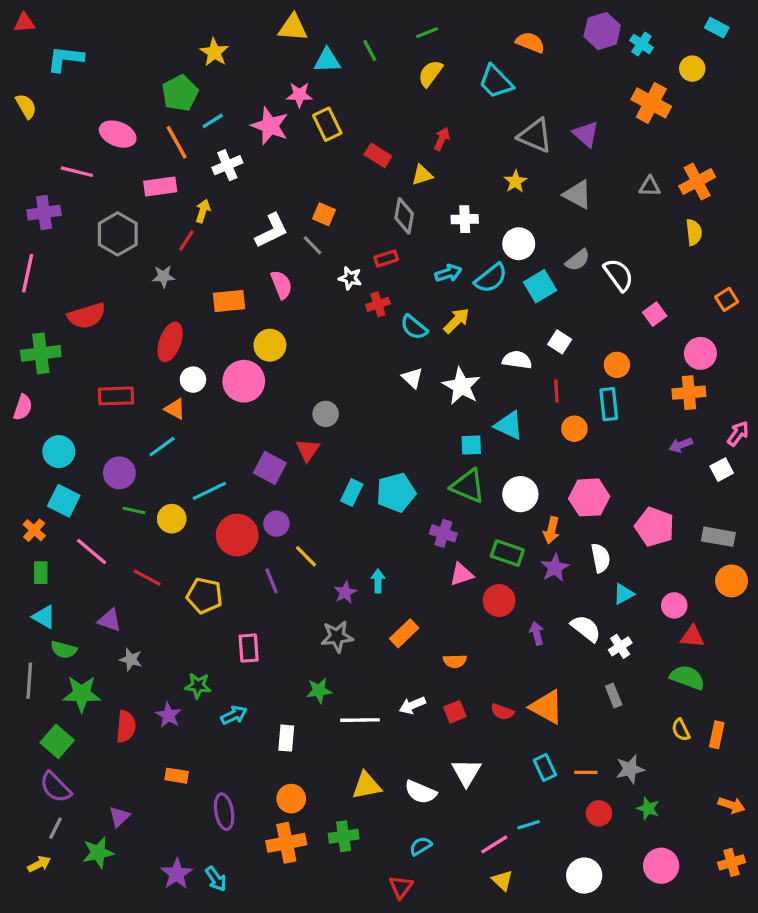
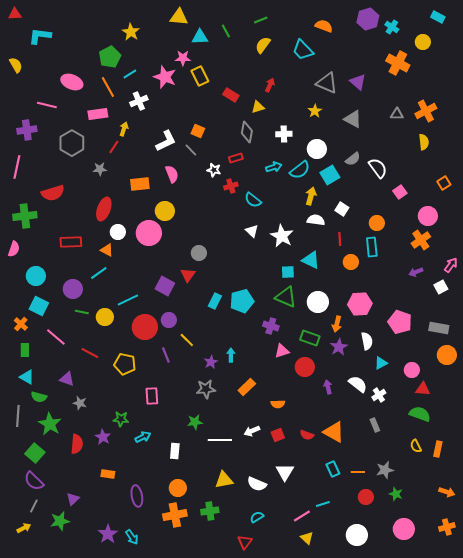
yellow arrow: (457, 321) -> (311, 196), moved, turned -30
orange cross: (689, 393) -> (421, 240), turned -30
green star: (82, 694) -> (50, 424), turned 30

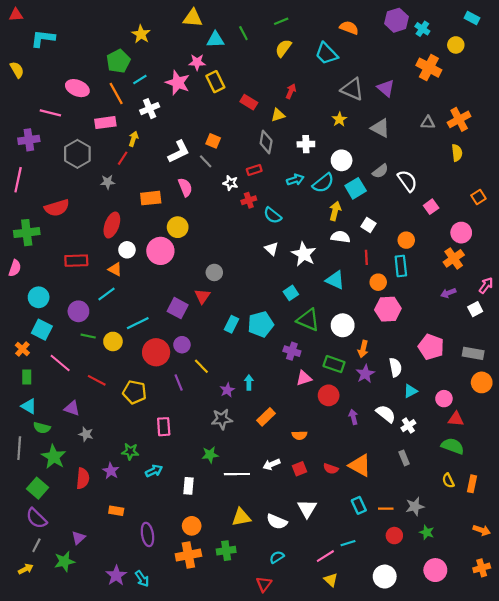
cyan square: (288, 272) -> (291, 293), moved, turned -32
pink hexagon: (360, 304) -> (388, 309), moved

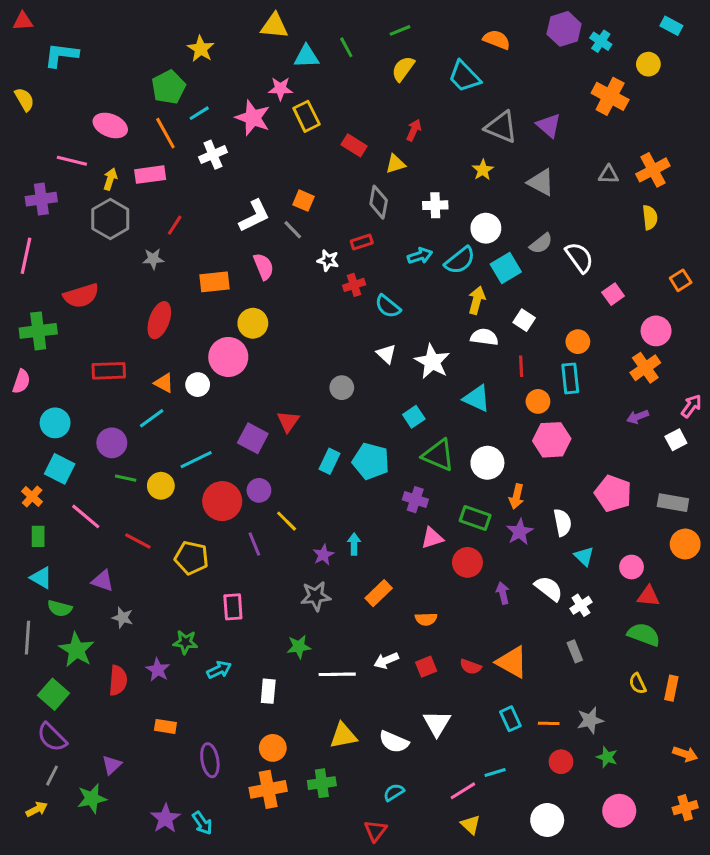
yellow arrow: (133, 139) -> (110, 179), moved
white circle: (127, 250) -> (198, 385), moved
gray circle: (214, 272) -> (342, 388), moved
cyan pentagon: (261, 324) -> (371, 461), turned 30
cyan triangle: (411, 391) -> (584, 556), turned -48

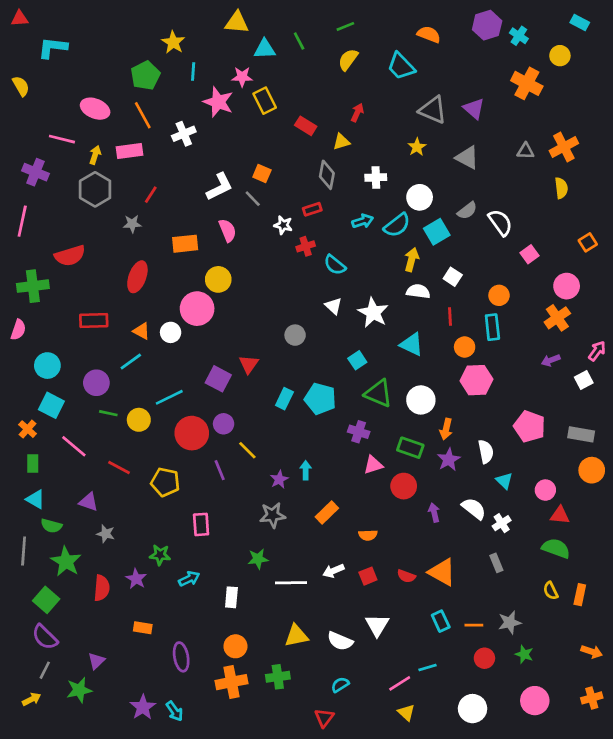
cyan line: (199, 113) -> (193, 72), moved, turned -54
purple cross: (41, 199) -> (35, 172), turned 30

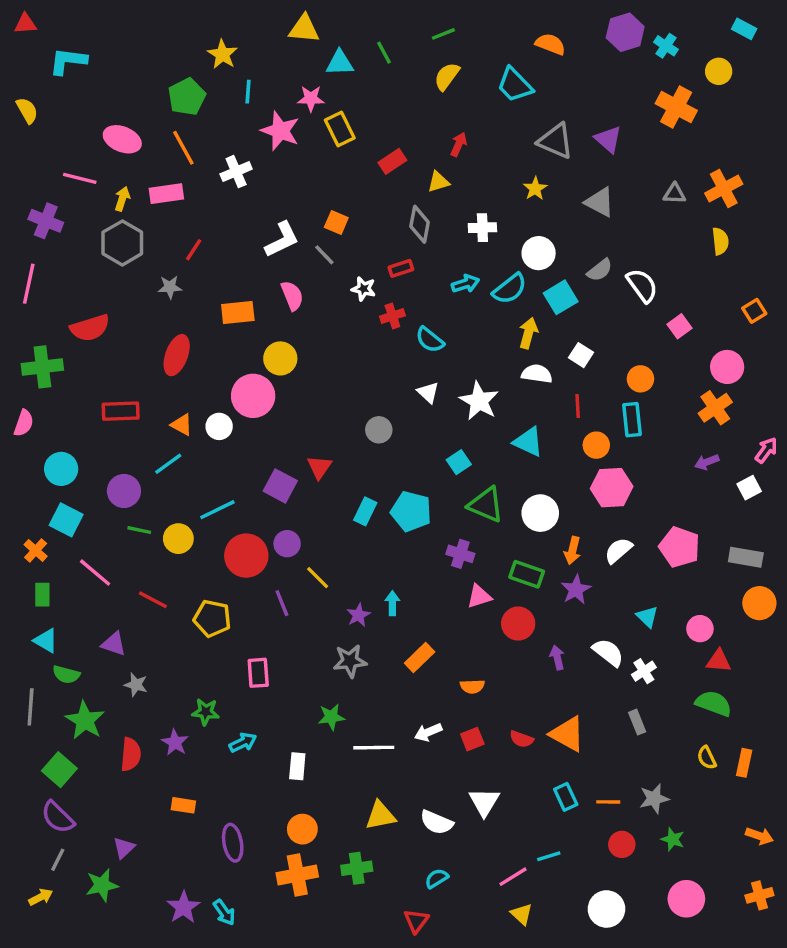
red rectangle: (306, 126) -> (392, 161), turned -66
white semicircle: (486, 452) -> (618, 550), moved, turned -120

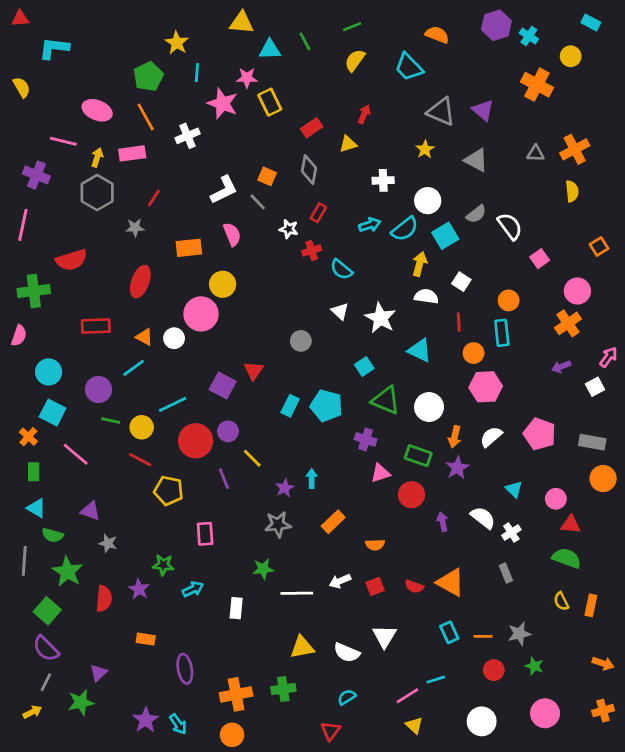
gray diamond: (420, 224) -> (309, 170), moved
red rectangle: (401, 268) -> (318, 213), turned -42
red line: (153, 600) -> (140, 460), moved
orange circle: (302, 829) -> (232, 735), moved

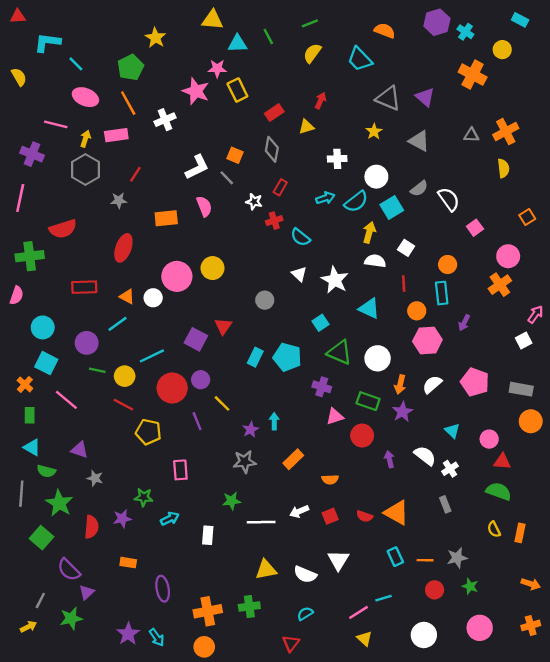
cyan line: (197, 72) -> (76, 64), moved, turned -49
yellow circle: (223, 284) -> (212, 268), moved
purple arrow: (561, 367) -> (464, 323), moved, turned -42
purple star: (139, 589) -> (122, 519), turned 30
purple semicircle: (46, 649) -> (69, 570), moved

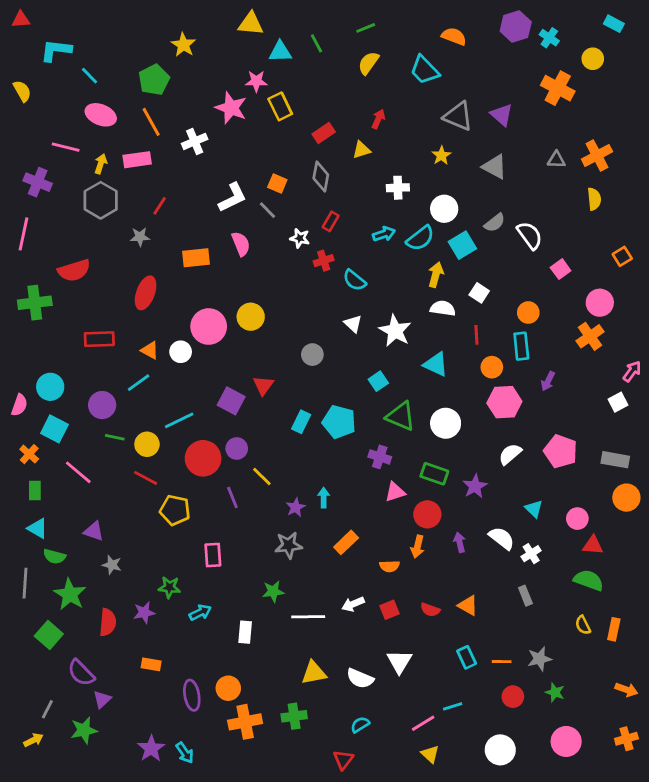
pink semicircle: (17, 295) -> (19, 405), moved
orange arrow: (400, 384) -> (418, 547), moved
orange triangle: (397, 513) -> (468, 605), size x0.7
orange circle: (204, 647) -> (228, 688), moved

